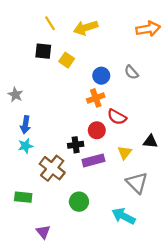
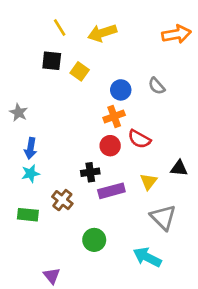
red circle: (97, 130) -> (110, 146), moved
brown cross: (52, 168) -> (62, 200), size x0.7
green rectangle: (23, 197) -> (28, 215), moved

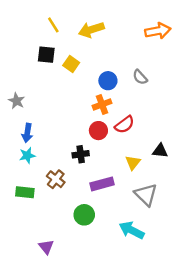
red semicircle: (139, 139) -> (125, 125), turned -66
purple rectangle: (111, 191) -> (102, 184), moved

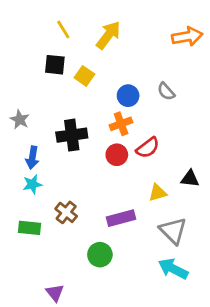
yellow arrow: (91, 30) -> (108, 35), turned 145
black cross: (81, 154) -> (72, 135), moved, size x1.5
yellow triangle: (133, 163) -> (158, 193), turned 35
cyan arrow: (132, 230) -> (173, 269), moved

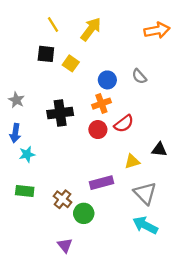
blue arrow: (32, 158) -> (15, 133), moved
brown cross: (66, 212) -> (62, 199), moved
purple triangle: (55, 293) -> (65, 245), moved

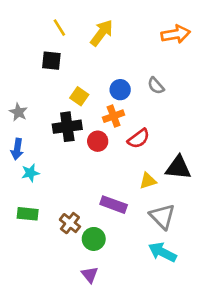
yellow square: (71, 63) -> (79, 96), moved
red circle: (98, 130) -> (98, 141), moved
black triangle: (159, 150) -> (178, 168), size x1.5
purple rectangle: (101, 183) -> (114, 205), turned 35
purple triangle: (65, 245) -> (90, 275), moved

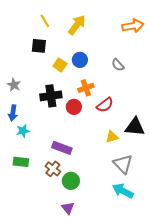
blue circle: (120, 90) -> (80, 60), moved
yellow square: (79, 96) -> (60, 65), moved
purple rectangle: (114, 205) -> (62, 148), moved

